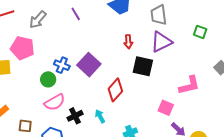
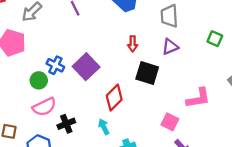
purple triangle: (161, 42) -> (170, 47), size x0.7
cyan arrow: (100, 116) -> (104, 127), moved

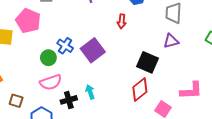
red arrow: (133, 44) -> (122, 21), moved
red diamond: (114, 98) -> (140, 90), moved
cyan arrow: (104, 127) -> (90, 92), moved

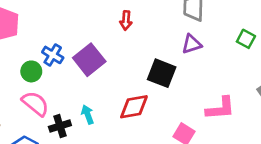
pink semicircle: (51, 82) -> (35, 104), turned -120
red diamond: (140, 90) -> (134, 107), moved, turned 30

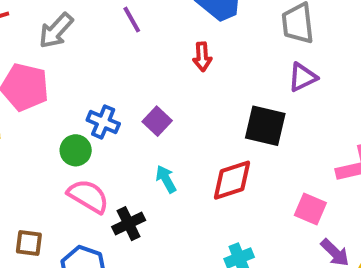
purple square: (89, 60) -> (157, 121), size x0.6
cyan arrow: (88, 114) -> (166, 179), moved

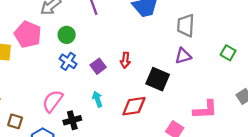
red arrow: (202, 57) -> (125, 60), moved
green circle: (76, 150) -> (67, 35), moved
pink semicircle: (88, 196) -> (53, 101), turned -95

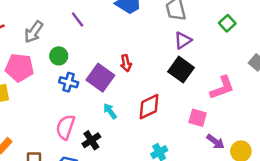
green square: (228, 53) -> (227, 23), turned 35
purple square: (98, 66) -> (100, 78), size x1.6
black square: (158, 79) -> (181, 70), moved, turned 30

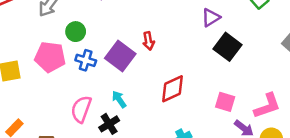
pink pentagon: (20, 68) -> (50, 57), moved
black square: (181, 70) -> (227, 47), moved
pink L-shape: (222, 88) -> (267, 106), moved
cyan arrow: (110, 111) -> (119, 99), moved

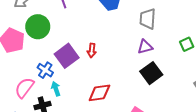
green circle: (76, 32) -> (38, 27), size x1.5
blue cross: (86, 60) -> (45, 70), moved

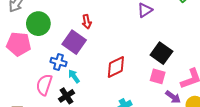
red arrow: (92, 50) -> (87, 22), moved
black square: (151, 73) -> (161, 53), moved

